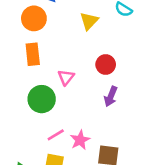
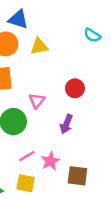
yellow triangle: (89, 21) -> (39, 46), moved, turned 36
purple arrow: (111, 97) -> (66, 124), moved

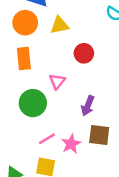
red circle: (75, 88) -> (84, 53), moved
brown square: (77, 176) -> (99, 135), moved

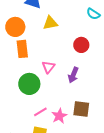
orange circle: (25, 23) -> (15, 27), moved
red circle: (84, 53) -> (81, 45), moved
purple arrow: (88, 106) -> (73, 75), moved

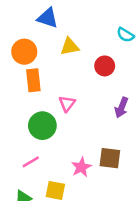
red circle: (81, 45) -> (105, 66), moved
purple arrow: (73, 75) -> (122, 107), moved
pink line: (40, 112) -> (31, 162), moved

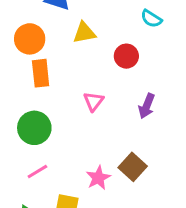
pink triangle: (67, 104) -> (94, 101), moved
green circle: (42, 126) -> (34, 128), moved
brown square: (110, 158) -> (133, 167), turned 35

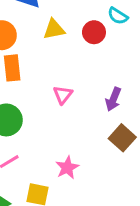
red circle: (126, 56) -> (94, 32), moved
brown square: (133, 167) -> (122, 138), moved

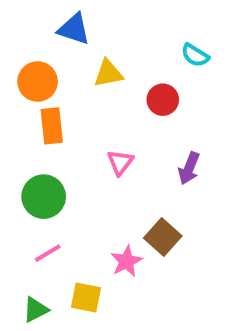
red circle: (94, 32) -> (163, 100), moved
brown square: (122, 138) -> (163, 237), moved

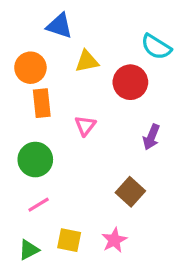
cyan semicircle: (195, 55) -> (156, 47), size x1.4
red circle: (163, 100) -> (130, 82), size x1.4
pink triangle: (120, 162) -> (85, 126), moved
pink star: (126, 261) -> (114, 240), moved

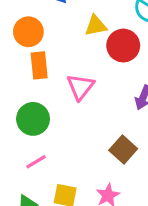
yellow triangle: (87, 61) -> (96, 26), moved
pink triangle: (85, 126) -> (80, 87), size x1.4

